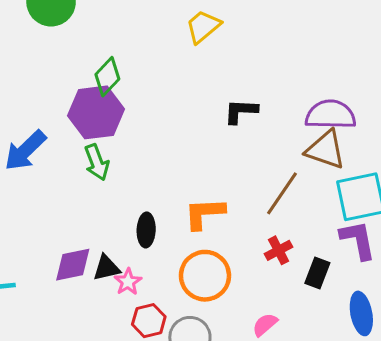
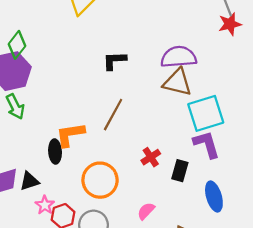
brown line: (282, 193) -> (113, 115), moved
orange L-shape: (204, 213) -> (70, 135), moved
pink star: (128, 282) -> (45, 205), moved

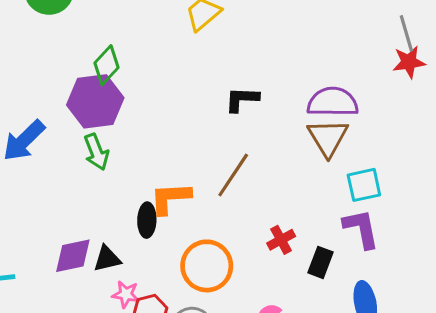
brown triangle: (177, 82) -> (328, 138), turned 40
cyan square: (206, 113) -> (364, 185), size x0.7
pink star: (45, 205) -> (126, 294), turned -30

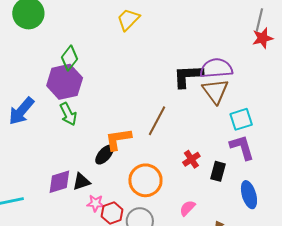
gray line: (406, 33) -> (259, 20), turned 35
black L-shape: (242, 99) -> (188, 76), moved, size x1.4
black ellipse: (147, 220) -> (105, 155), turned 45

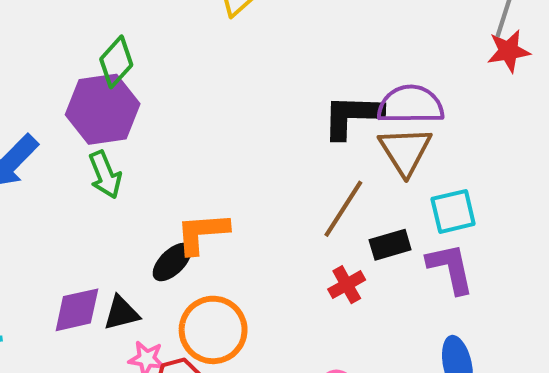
brown line: (157, 121) -> (343, 209), moved
black rectangle: (218, 171) -> (390, 245), moved, turned 54
orange circle: (145, 180) -> (213, 330), moved

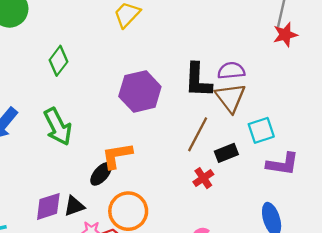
purple semicircle: (411, 105) -> (231, 71), size x0.7
purple hexagon: (103, 109) -> (140, 91), moved
black L-shape: (352, 116) -> (198, 80), turned -84
green arrow: (105, 175) -> (58, 127), size x1.4
purple L-shape: (450, 268) -> (283, 164), moved, turned 116

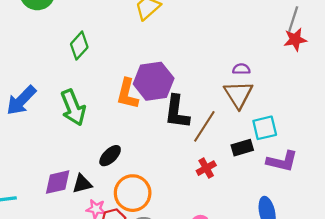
purple semicircle: (231, 71) -> (241, 69), size x0.7
black L-shape: (198, 80) -> (177, 112), moved
black rectangle: (226, 153) -> (242, 148), moved
orange L-shape: (117, 156) -> (127, 94), moved, turned -72

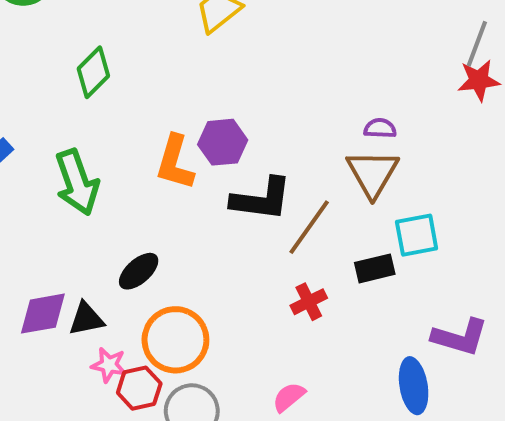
purple hexagon: (154, 81) -> (223, 142), size x0.7
black L-shape: (177, 112) -> (261, 199), turned -93
purple L-shape: (282, 161) -> (460, 337), moved

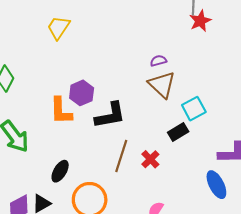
brown line: (309, 227) -> (121, 156), moved

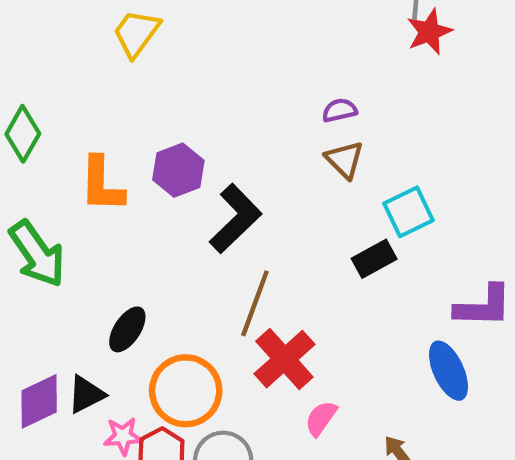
brown triangle: (162, 85) -> (345, 160), size x0.7
orange L-shape: (61, 111) -> (102, 184), moved
black L-shape: (110, 115) -> (235, 219), turned -36
red cross: (150, 159) -> (284, 359), moved, size x1.6

